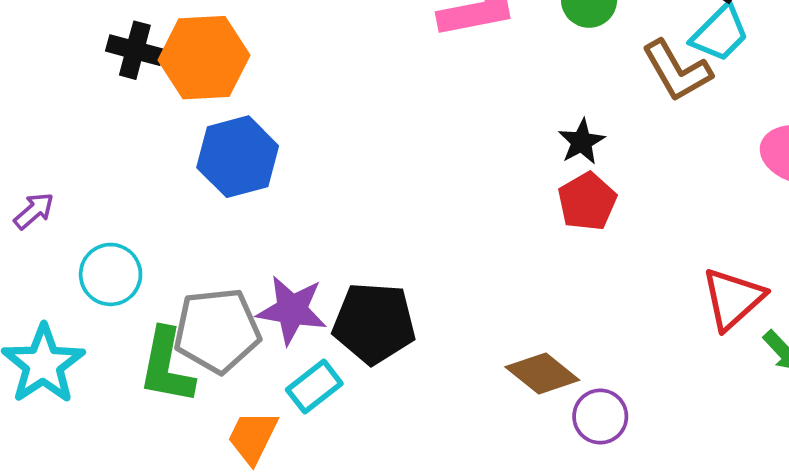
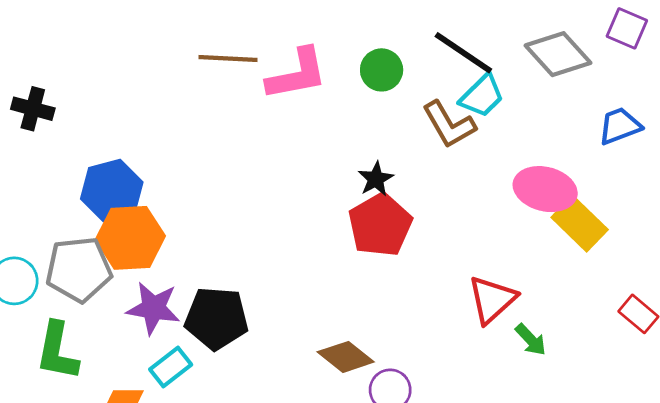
orange hexagon: (204, 58) -> (130, 238), moved
red pentagon: (587, 202) -> (380, 225), size x1.4
gray pentagon: (217, 331) -> (79, 269), moved

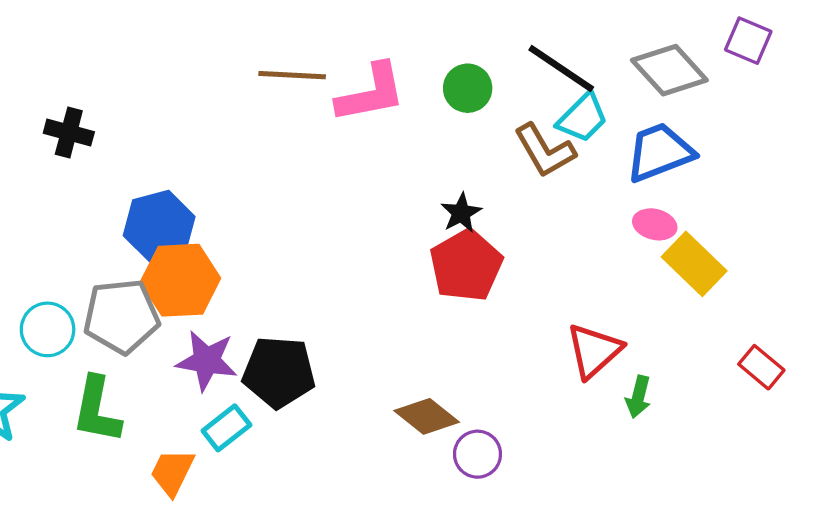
blue trapezoid: (620, 126) -> (660, 152), moved, size x1.4
pink ellipse: (545, 189) -> (655, 224), size x0.6
green arrow: (531, 340) -> (638, 397), turned 57

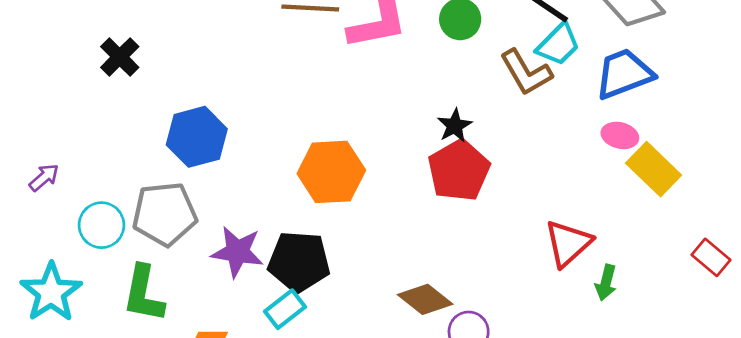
black cross: (69, 132) -> (120, 57), turned 30
orange hexagon: (180, 280) -> (331, 172), moved
cyan rectangle: (226, 428) -> (285, 309), moved

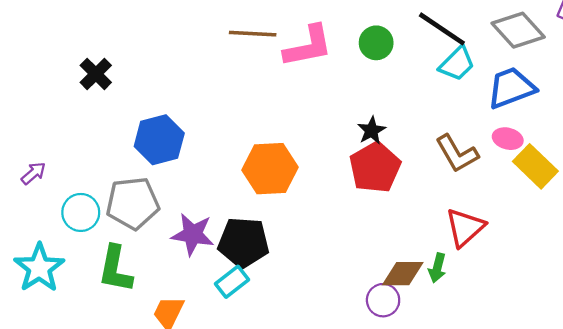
brown L-shape: (526, 72) -> (457, 154), moved
green arrow: (606, 283) -> (437, 268), moved
brown diamond: (425, 299) -> (403, 274), moved, turned -39

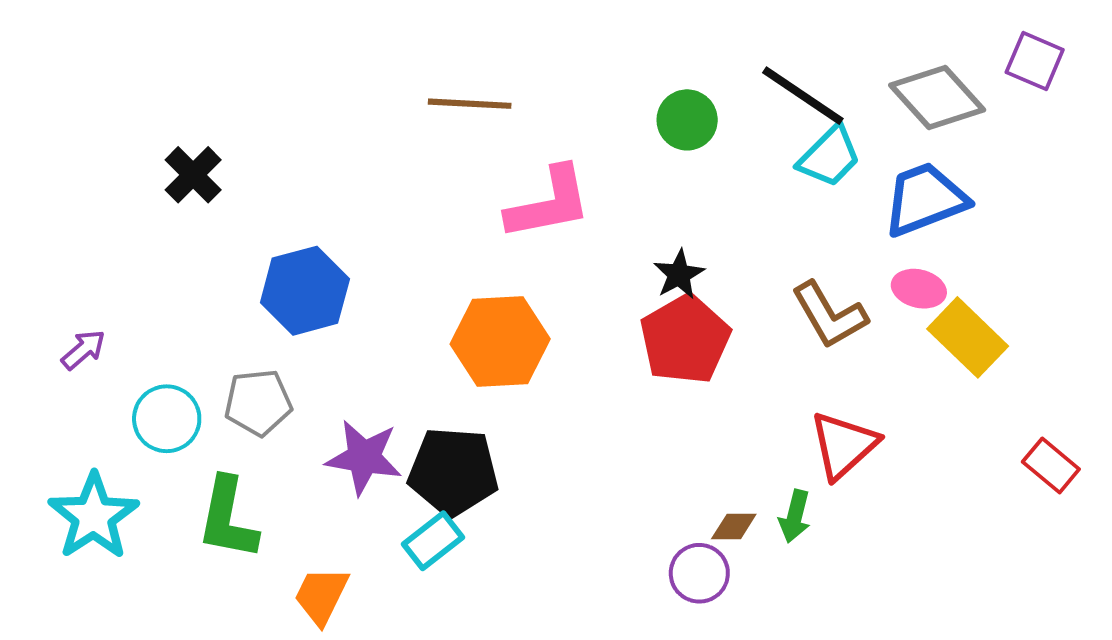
pink L-shape: (308, 46) -> (549, 203), moved
gray pentagon: (133, 203) -> (258, 402), size x0.7
brown diamond: (403, 274) -> (734, 526), size x0.6

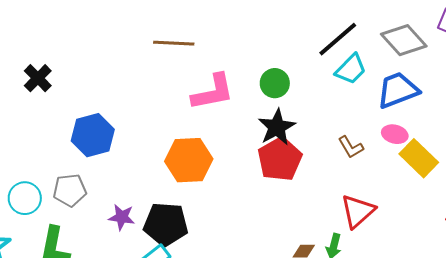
black line: (803, 96) -> (338, 39), turned -75
green circle: (687, 120) -> (275, 83), moved
black star: (679, 274) -> (277, 127), size x1.5
brown L-shape: (829, 315) -> (351, 147), size x0.7
purple star: (364, 457) -> (122, 217), size x0.7

